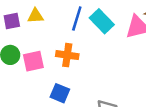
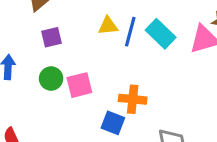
yellow triangle: (35, 16) -> (108, 26), moved
orange cross: (67, 55) -> (133, 99), moved

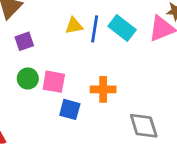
pink square: (79, 85) -> (54, 82), turned 30
blue square: (113, 123) -> (70, 109), moved

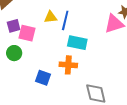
cyan rectangle: (122, 28) -> (77, 43), moved, turned -30
pink square: (54, 82) -> (27, 33), moved

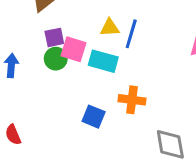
cyan rectangle: (77, 43) -> (103, 61), moved
green circle: (14, 53) -> (56, 59), moved

